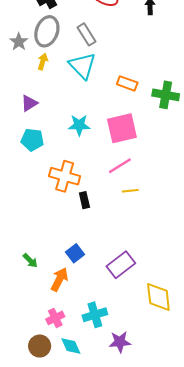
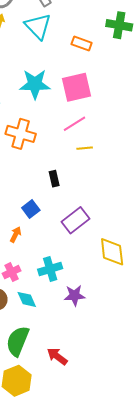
green cross: (166, 95) -> (119, 25), moved
cyan star: (79, 125) -> (35, 84), size x1.4
black rectangle: (84, 200) -> (54, 179), moved
orange arrow: (59, 279) -> (16, 234), size x0.7

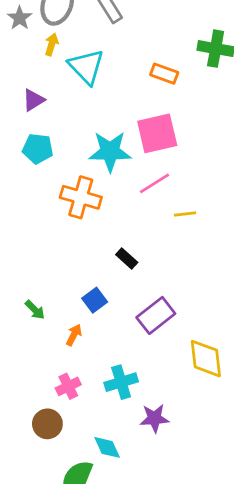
cyan triangle: (38, 26) -> (86, 67), moved
cyan star: (35, 84) -> (110, 151), moved
yellow line: (85, 148) -> (185, 214), moved
black rectangle: (54, 179) -> (127, 258), turned -35
cyan diamond: (27, 299) -> (107, 447), moved

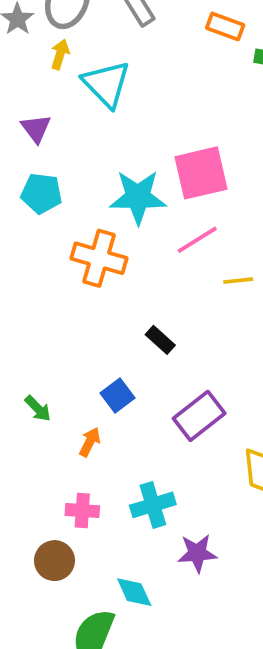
orange rectangle: (164, 74) -> (225, 26), moved
purple triangle: (34, 100) -> (36, 128), turned -35
pink cross: (68, 386) -> (82, 511), turned 30

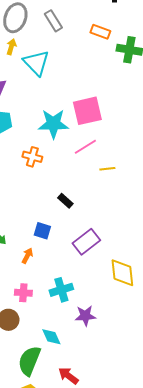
orange cross: (99, 258) -> (32, 157), size x0.7
blue square: (118, 396) -> (42, 231), turned -36

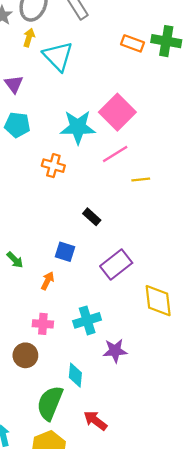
orange rectangle: (100, 32) -> (133, 43), moved
pink square: (87, 111) -> (117, 112), turned -32
cyan diamond: (51, 337) -> (75, 375), turned 30

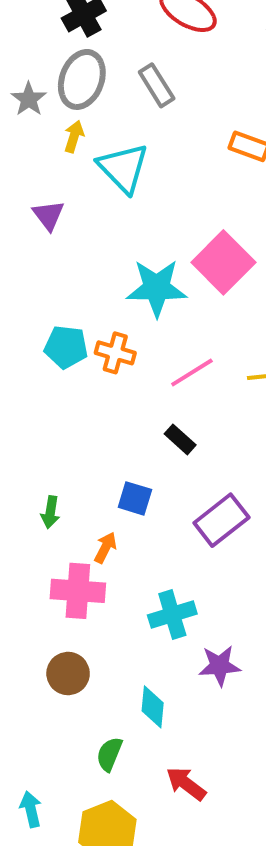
cyan pentagon: (17, 125) -> (66, 347), moved
pink line: (115, 154) -> (192, 373), moved
green arrow: (15, 260) -> (50, 512), turned 54
pink cross: (43, 324) -> (78, 591), moved, size x1.5
green semicircle: (50, 403) -> (109, 754), size x0.6

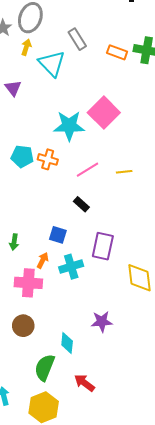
gray rectangle: (157, 85) -> (77, 39), moved
purple rectangle: (221, 520) -> (103, 246), turned -40
cyan cross: (172, 614) -> (71, 267), moved
green semicircle: (109, 754) -> (45, 367), size x1.5

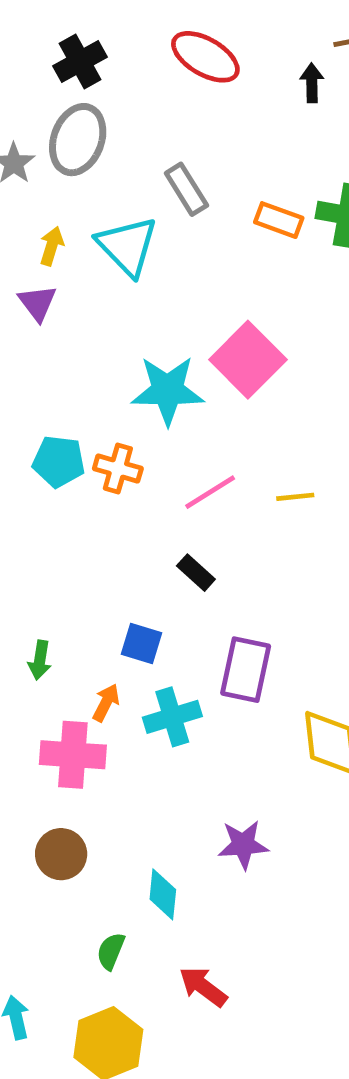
yellow arrow: (26, 47) -> (52, 246), moved
green semicircle: (45, 367) -> (111, 951), size x0.6

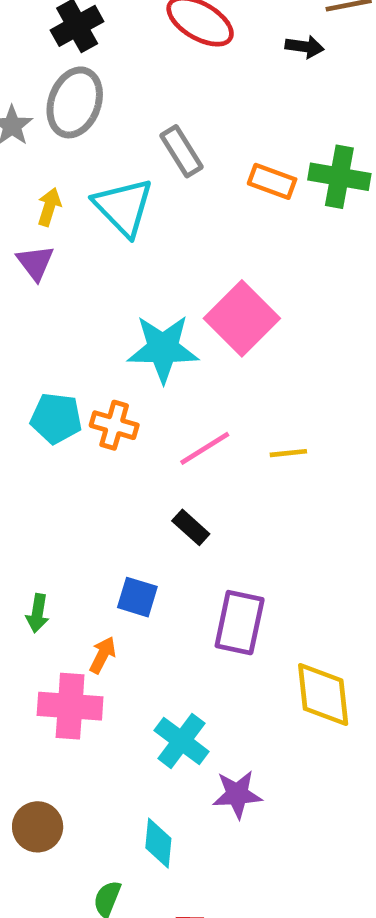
black arrow: (312, 83) -> (305, 47), turned 99
cyan cross: (172, 717) -> (181, 741), moved, turned -36
brown circle: (61, 854) -> (38, 827), moved

